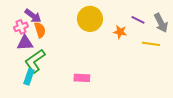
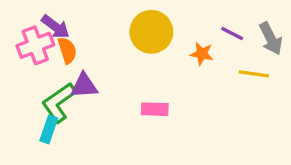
pink cross: (21, 27) -> (35, 45), size x1.5
purple triangle: (25, 43) -> (84, 86), moved
pink rectangle: (82, 78) -> (155, 109), moved

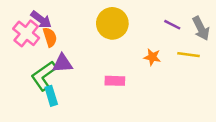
pink cross: (35, 45) -> (26, 33), turned -30
orange star: (202, 54) -> (152, 57), moved
cyan rectangle: (49, 129) -> (51, 96), moved, turned -36

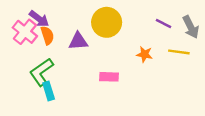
purple triangle: (62, 63) -> (78, 41), moved

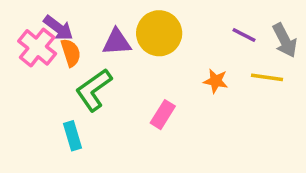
purple triangle: (78, 41) -> (117, 42), moved
green L-shape: (41, 72) -> (94, 90), moved
pink rectangle: (109, 77) -> (163, 115), turned -60

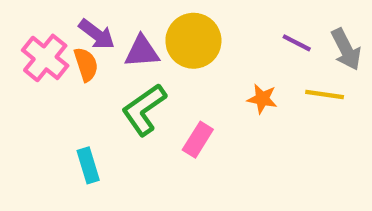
purple arrow: (58, 28) -> (97, 34), moved
green L-shape: (94, 90) -> (144, 110), moved

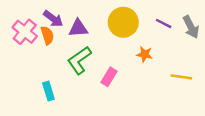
yellow circle: (193, 41) -> (123, 22), moved
yellow line: (325, 94) -> (181, 77), moved

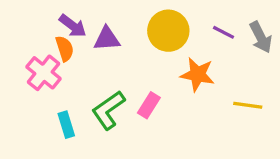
pink cross: (25, 32) -> (44, 73), moved
orange star: (145, 54) -> (197, 74), size x1.5
green L-shape: (79, 60) -> (108, 110), moved

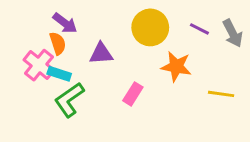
purple triangle: (107, 39) -> (101, 53), moved
green L-shape: (108, 110) -> (69, 100), moved
cyan rectangle: (66, 125) -> (59, 74), moved, turned -55

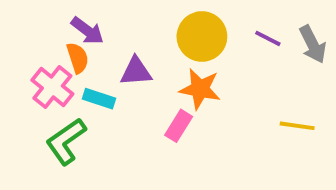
orange star: (176, 66) -> (200, 89), moved
cyan rectangle: (59, 74) -> (99, 99), moved
green L-shape: (69, 100) -> (66, 141), moved

